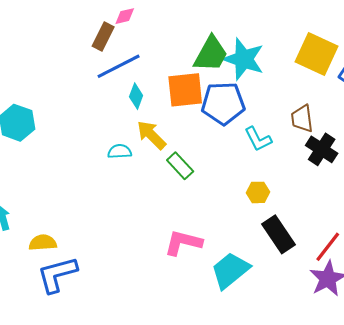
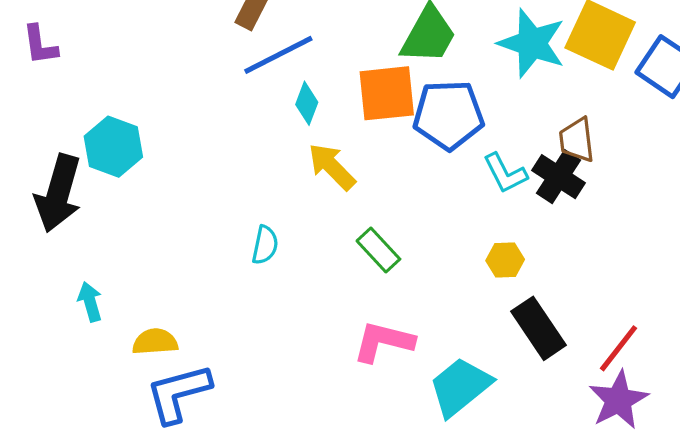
cyan star: (244, 59) -> (532, 43), moved
black cross: (322, 149) -> (558, 177), moved
cyan semicircle: (120, 151) -> (265, 245), moved, turned 105
green rectangle: (180, 166) -> (378, 250), moved

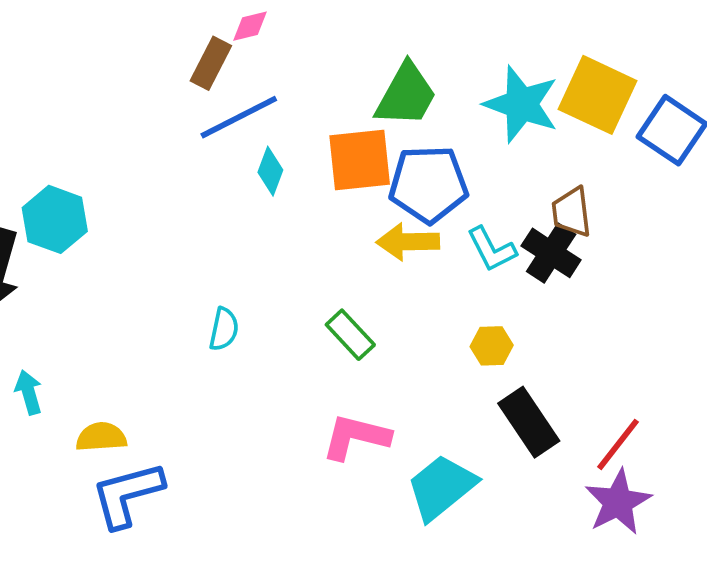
yellow arrow: (332, 167) -> (408, 242), moved, turned -46

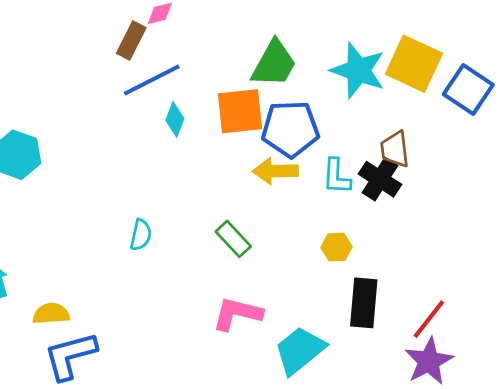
cyan L-shape: (492, 249) -> (336, 176), turned 30
black rectangle: (529, 422) -> (364, 303), turned 39

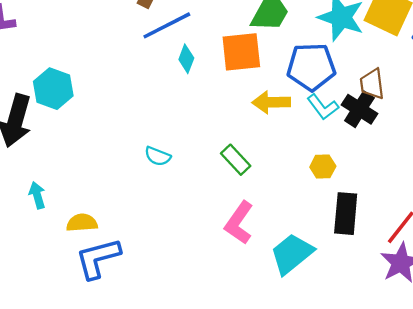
blue pentagon: (290, 129) -> (311, 67), moved
cyan L-shape: (336, 176) -> (323, 107), turned -40
cyan semicircle: (141, 235) -> (158, 156), turned 100
pink L-shape: (237, 314) -> (239, 223), turned -69

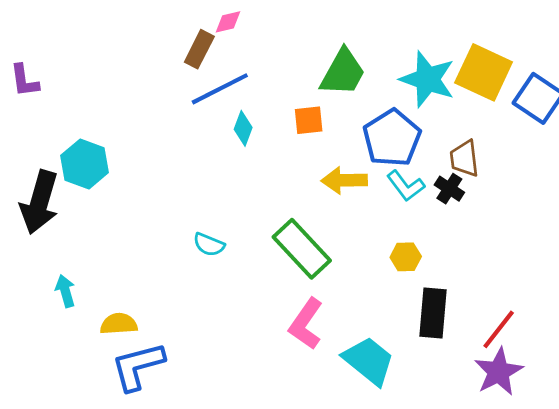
orange square: (241, 52) -> (309, 120), size x0.6
blue pentagon: (311, 67) -> (392, 138), turned -30
black cross: (359, 109) -> (449, 189), size x0.7
green rectangle: (236, 160) -> (302, 249), size x1.6
cyan trapezoid: (292, 254) -> (369, 361), turned 78

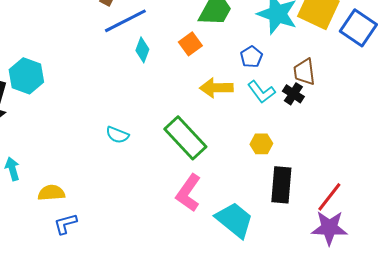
orange square: (309, 120) -> (190, 44), turned -30
blue pentagon: (392, 138) -> (251, 57), size x0.5
blue L-shape: (138, 366) -> (65, 224), size x0.6
purple star: (499, 372) -> (329, 228), turned 30

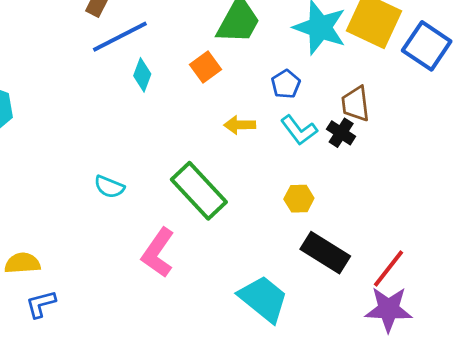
yellow arrow: (216, 88) -> (240, 125), size x0.7
black rectangle: (281, 185) -> (325, 253), turned -63
pink L-shape: (188, 193) -> (158, 253), moved

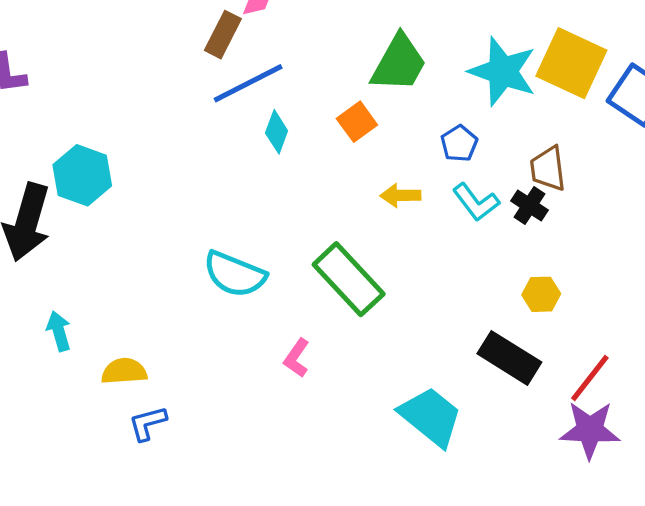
cyan semicircle: (109, 187) -> (235, 274), size x1.6
yellow hexagon: (299, 199) -> (541, 294), moved
pink L-shape: (158, 253) -> (297, 358), size x0.6

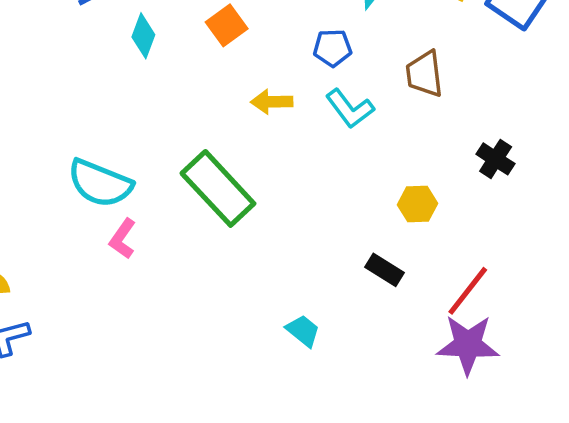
blue pentagon: (459, 143) -> (332, 48), turned 30
black cross: (529, 205) -> (496, 159), moved
pink L-shape: (297, 358) -> (123, 239), moved
black rectangle: (509, 358) -> (385, 270), size x0.6
cyan trapezoid: (431, 417) -> (303, 331), size x0.5

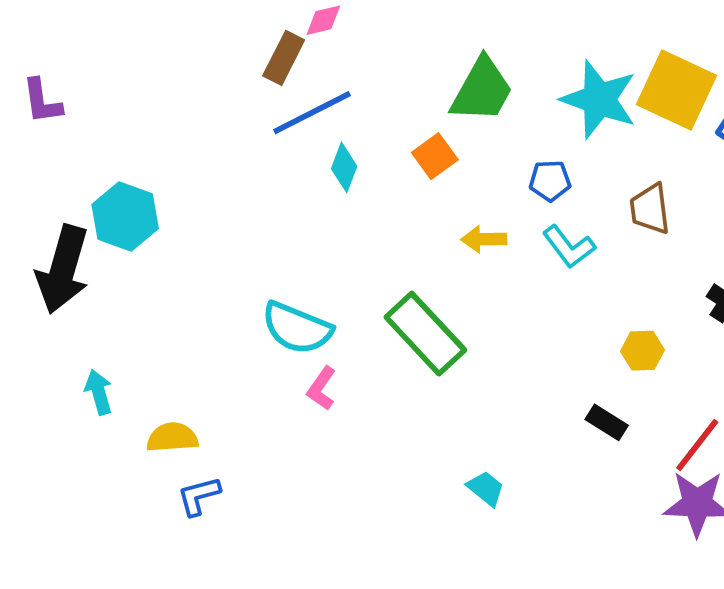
cyan trapezoid: (303, 331) -> (486, 488), moved

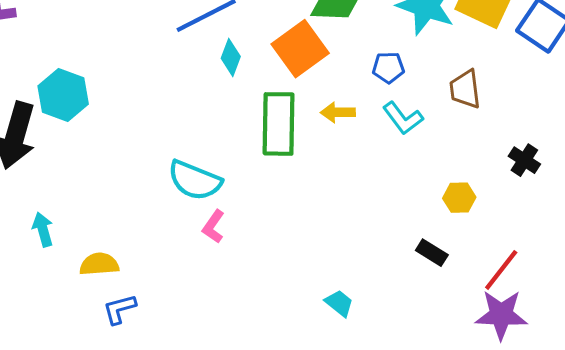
orange square: (435, 156) -> (300, 49), size x1.6
green rectangle: (425, 334) -> (279, 124), moved, turned 44

